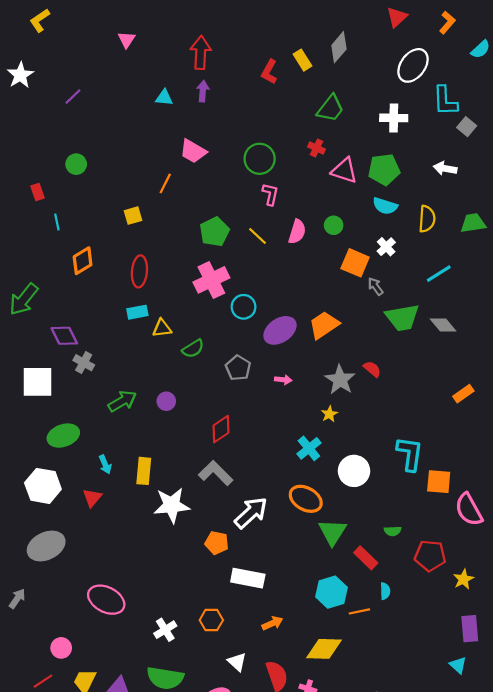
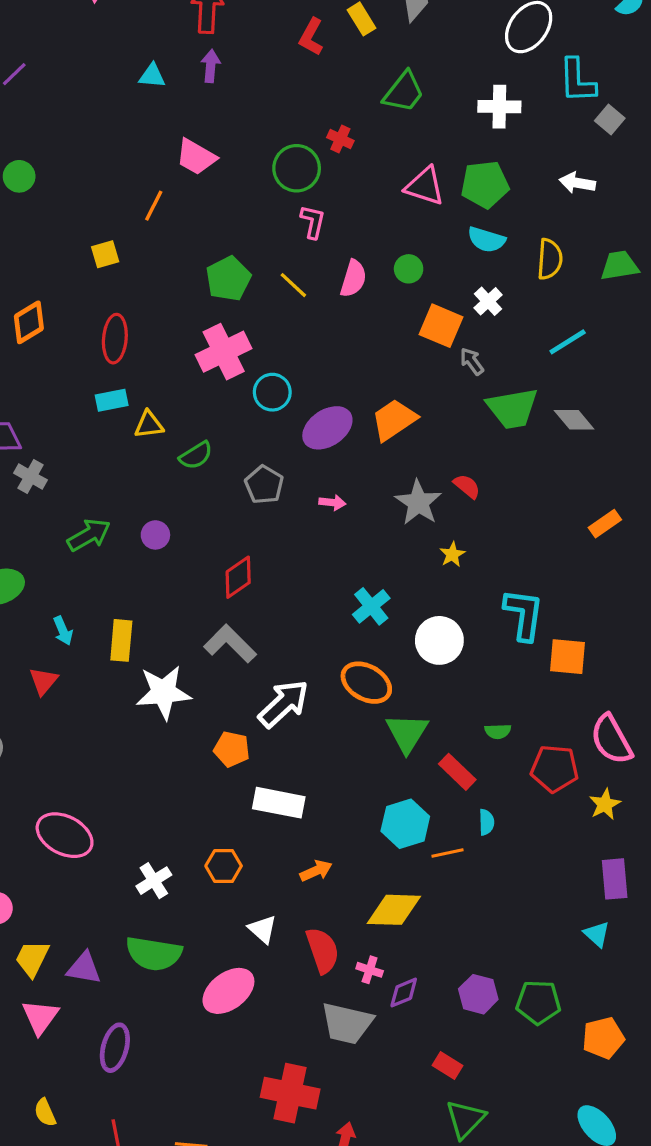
red cross: (316, 148) -> (340, 139), moved
yellow star: (329, 414) -> (452, 554), moved
pink semicircle: (469, 510) -> (611, 739), moved

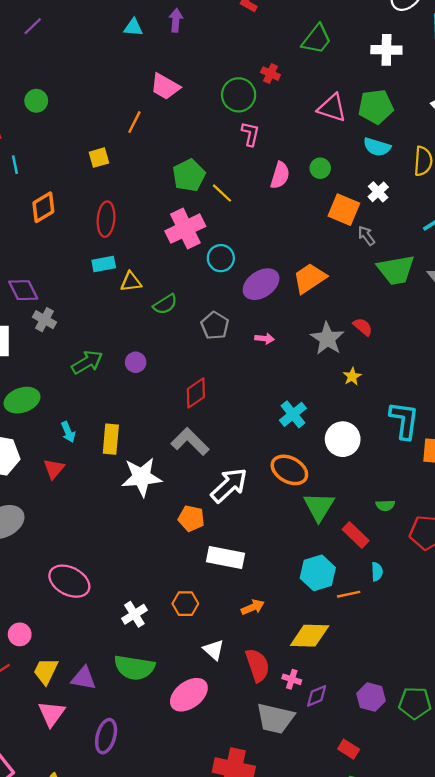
yellow line: (293, 285) -> (222, 193), moved

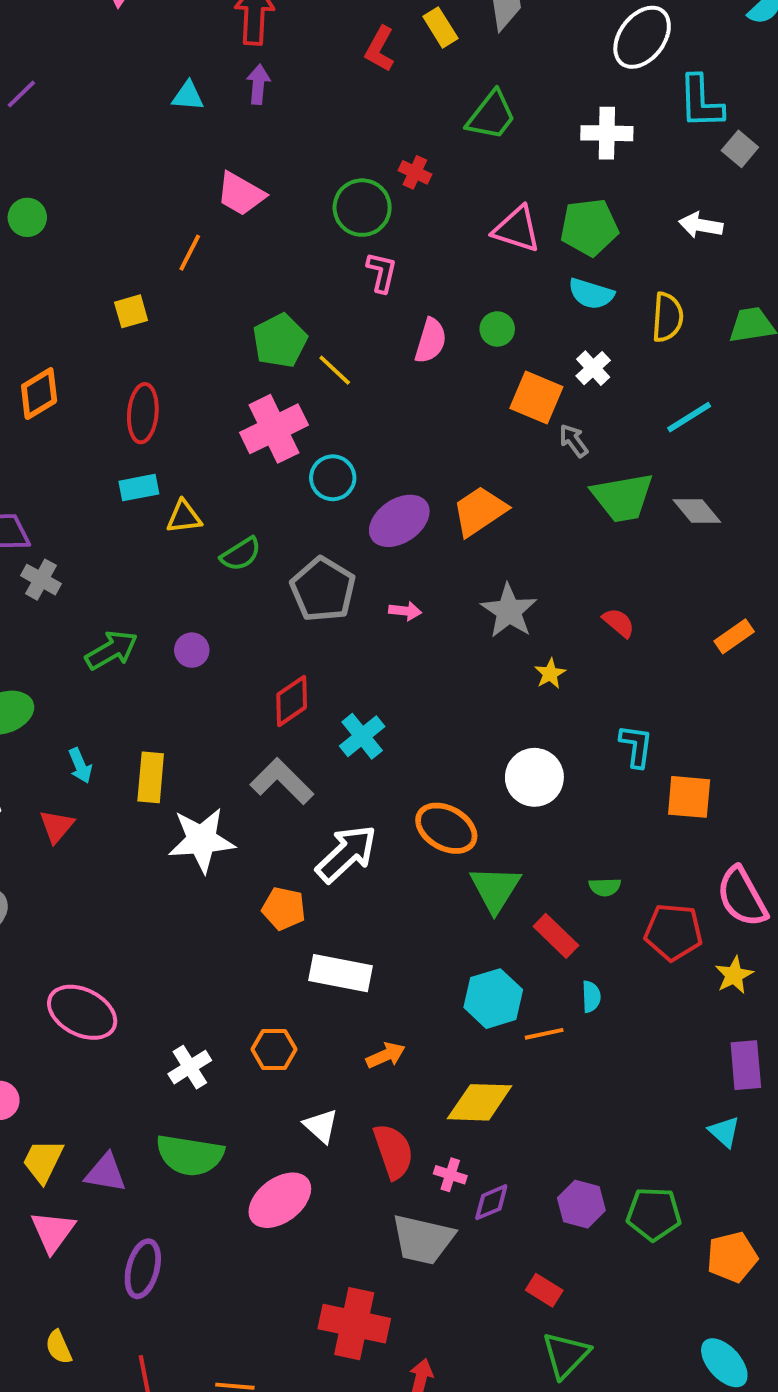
gray pentagon: (215, 326) -> (323, 589), size x1.4
red semicircle: (363, 327) -> (619, 623), moved
cyan cross: (293, 414) -> (362, 736), moved
cyan L-shape: (404, 420) -> (636, 746), size x0.7

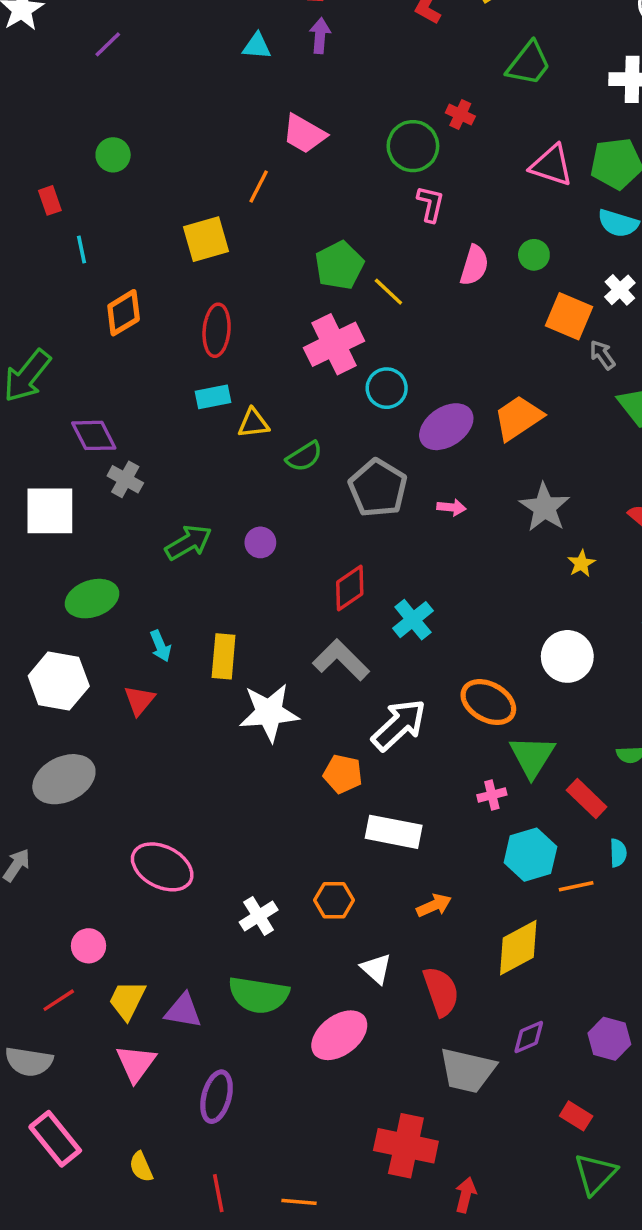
yellow square: (131, 311) -> (206, 239), size x1.5
yellow diamond: (480, 1102) -> (518, 948), turned -30
pink cross: (450, 1175) -> (492, 795), moved, turned -32

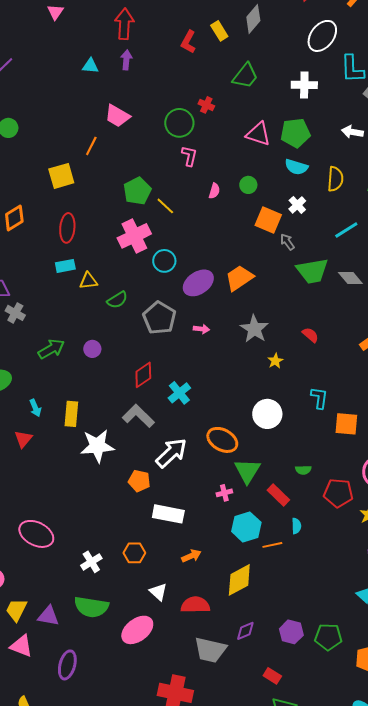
pink semicircle: (474, 265) -> (214, 191), size x0.7
red semicircle: (441, 991) -> (195, 605), turned -72
pink triangle: (136, 1063) -> (21, 646), turned -45

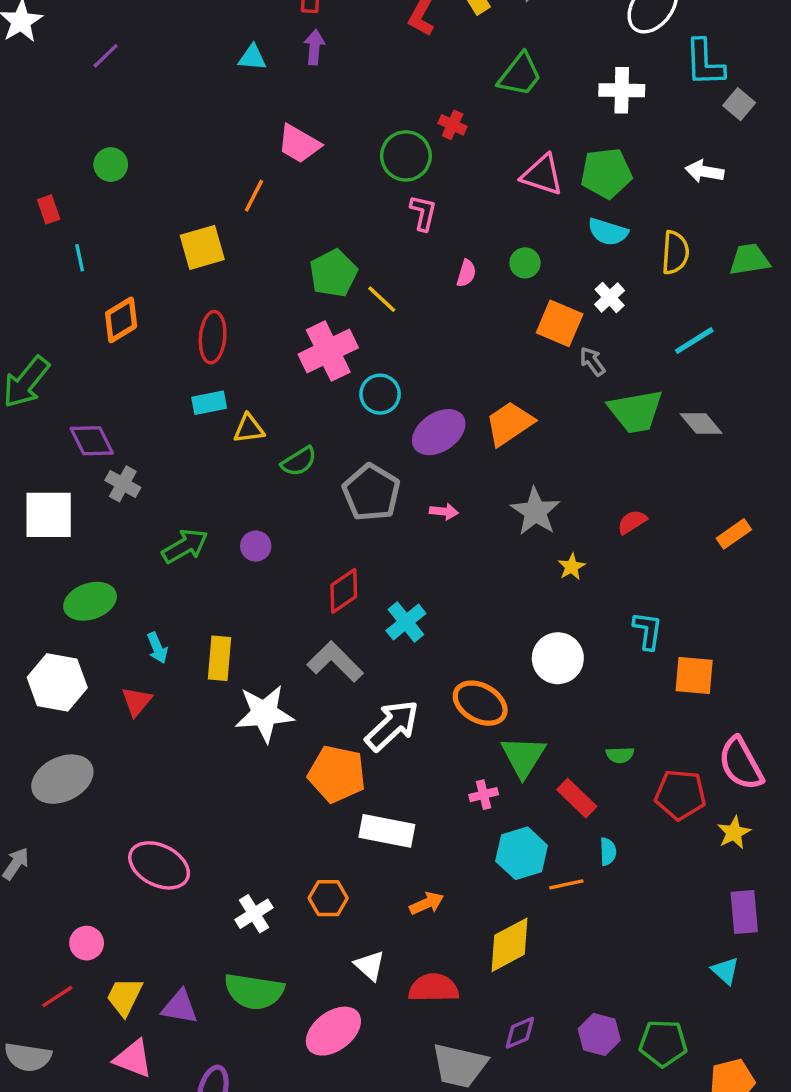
red semicircle: (310, 335) -> (632, 522), turned -72
orange pentagon: (139, 481) -> (337, 774), size x1.5

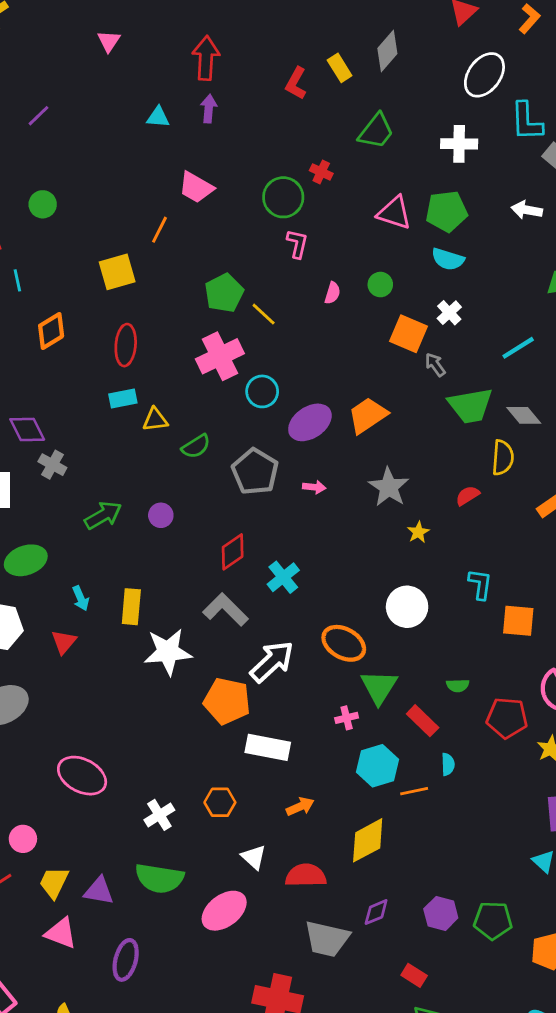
yellow semicircle: (675, 253) -> (503, 458), moved

